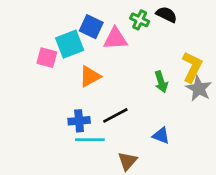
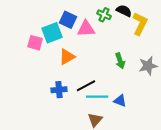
yellow L-shape: (192, 67) -> (140, 24), moved
gray star: (199, 88) -> (148, 66), turned 30
cyan line: (90, 140) -> (97, 97), moved

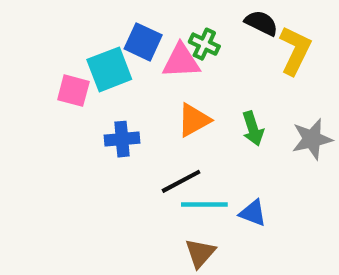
green cross: (104, 15) -> (204, 44), moved
orange triangle: (67, 57) -> (194, 120), moved
blue cross: (59, 90) -> (122, 139), moved

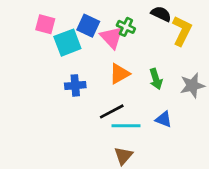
pink triangle: (181, 61) -> (112, 37), turned 50
pink square: (73, 91) -> (45, 24), moved
blue triangle: (253, 213) -> (164, 119), moved

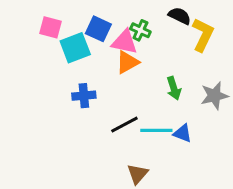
pink triangle: (112, 37) -> (124, 42), turned -35
orange triangle: (119, 74) -> (127, 62), moved
cyan line: (126, 126) -> (156, 130), moved

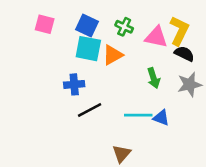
black semicircle: (180, 16) -> (184, 54), moved
pink triangle: (124, 42) -> (156, 37), moved
cyan square: (75, 48) -> (88, 49), moved, turned 32
black line: (124, 125) -> (90, 110), moved

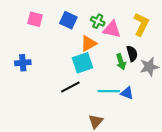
pink triangle: (156, 37) -> (112, 29), moved
cyan square: (88, 49) -> (83, 63), moved, turned -30
black semicircle: (184, 54) -> (132, 54), moved, turned 49
blue cross: (74, 84) -> (23, 63), moved

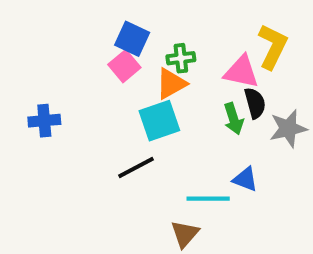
pink square: (35, 19) -> (124, 66), moved, turned 35
green cross: (98, 21) -> (181, 58), moved, turned -32
pink triangle: (112, 29) -> (241, 72), moved
cyan line: (109, 91) -> (208, 199), moved

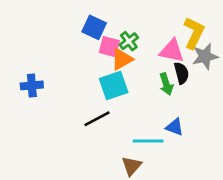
green cross: (181, 58) -> (129, 41), turned -30
pink square: (124, 66) -> (109, 47), moved, turned -35
gray star: (288, 128) -> (205, 56), moved

